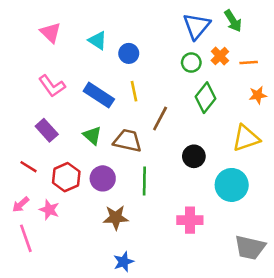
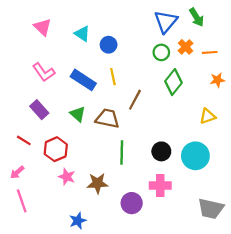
yellow triangle: (246, 138) -> (208, 116), size x0.7
black circle: (194, 156) -> (161, 151), moved
purple circle: (103, 178) -> (132, 203), moved
pink star: (49, 210) -> (67, 177), moved
blue star: (124, 262) -> (78, 221), moved

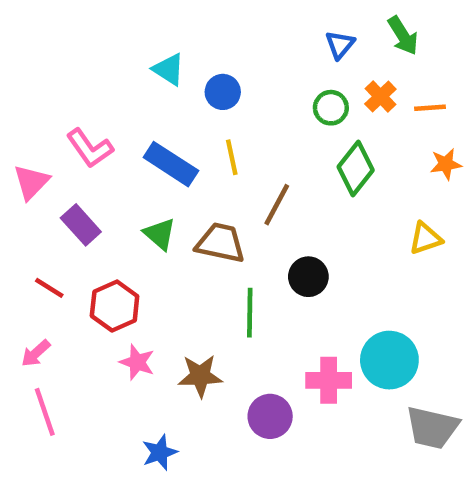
blue triangle: (166, 22) -> (340, 45), size x0.6
pink triangle: (43, 27) -> (31, 182), moved, turned 30
black circle: (161, 151) -> (308, 277), moved
cyan circle: (195, 156) -> (389, 360), moved

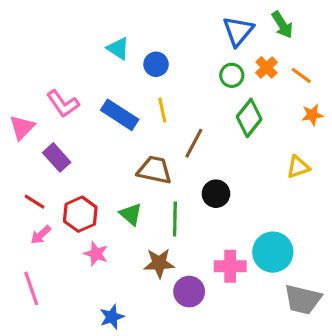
blue triangle: (340, 45) -> (238, 31), size x1.5
orange line: (430, 108) -> (301, 75), turned 40
green triangle: (160, 234) -> (131, 214), moved
pink arrow: (36, 353) -> (41, 235), moved
brown star: (200, 376) -> (159, 263), moved

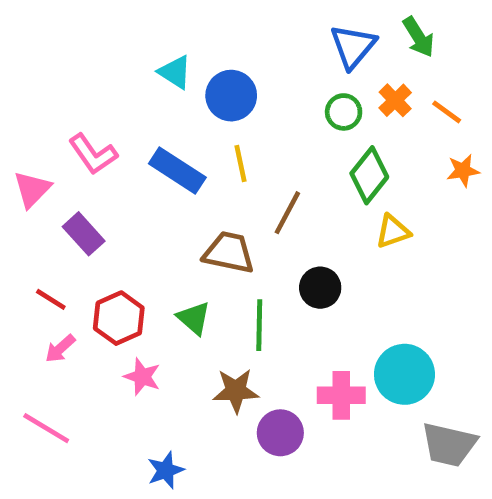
blue circle: (156, 64) -> (231, 96), size x1.4
yellow triangle: (298, 167) -> (393, 231), moved
pink line: (31, 288) -> (46, 428), turned -40

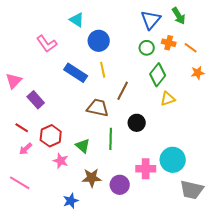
cyan triangle: (175, 72) -> (77, 20), moved
orange cross: (395, 100) -> (169, 43), turned -32
pink L-shape: (93, 154) -> (47, 44), moved
green triangle: (194, 318) -> (83, 146), moved
brown star: (236, 391) -> (92, 178), moved

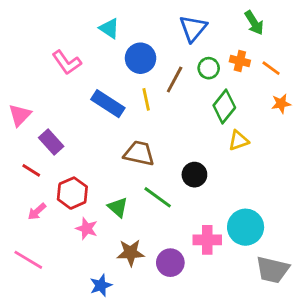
blue triangle: (151, 20) -> (193, 28), moved
brown line: (123, 91) -> (175, 79), moved
red line: (22, 128) -> (31, 170), moved
green line: (111, 139) -> (158, 197), turned -55

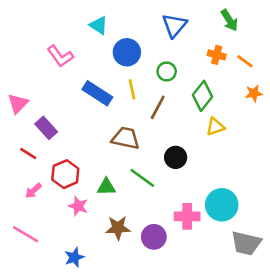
green circle: (209, 68) -> (167, 71), moved
brown line: (175, 79) -> (158, 107), moved
green triangle: (118, 207) -> (106, 187), turned -42
blue star: (101, 285) -> (74, 257), moved

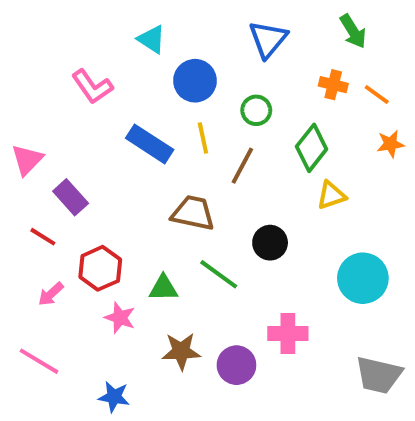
cyan circle: (222, 205) -> (363, 278), moved
blue star: (74, 257) -> (114, 397), turned 30

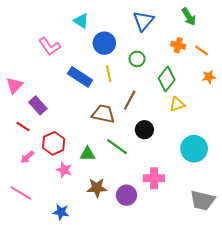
brown line: (242, 166) -> (130, 100), moved

